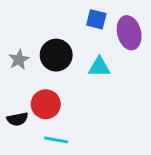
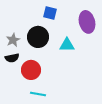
blue square: (96, 19) -> (50, 13), moved
black semicircle: (17, 119) -> (12, 58), moved

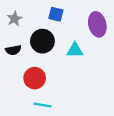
gray star: (13, 40) -> (14, 19), moved
black semicircle: (12, 58) -> (13, 50), moved

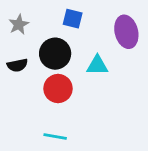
red circle: (35, 78) -> (58, 89), moved

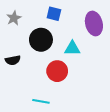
black semicircle: (17, 65) -> (13, 60), moved
red circle: (58, 89) -> (57, 71), moved

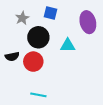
gray star: (14, 18) -> (22, 18), moved
red circle: (57, 71) -> (33, 62), moved

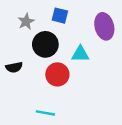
red circle: (33, 62) -> (57, 74), moved

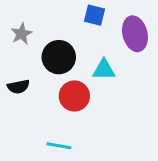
blue square: (60, 16) -> (95, 15), moved
gray star: (26, 22) -> (21, 34), moved

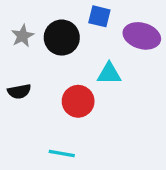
purple ellipse: (135, 34) -> (142, 36), turned -60
black circle: (59, 57) -> (62, 38), moved

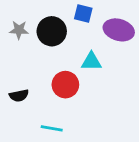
gray star: (23, 36) -> (19, 30), turned 30
black semicircle: (19, 91) -> (19, 96), moved

